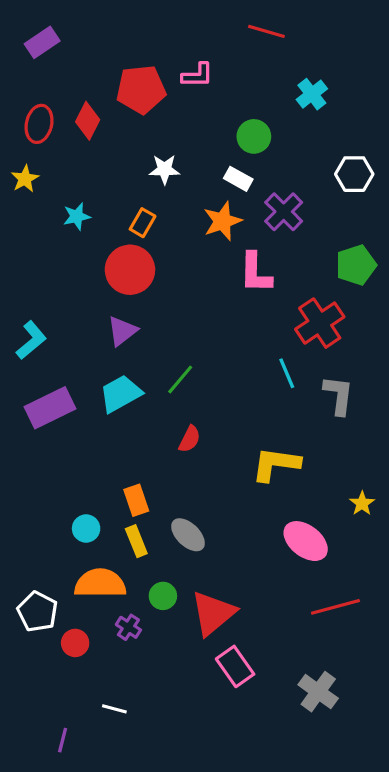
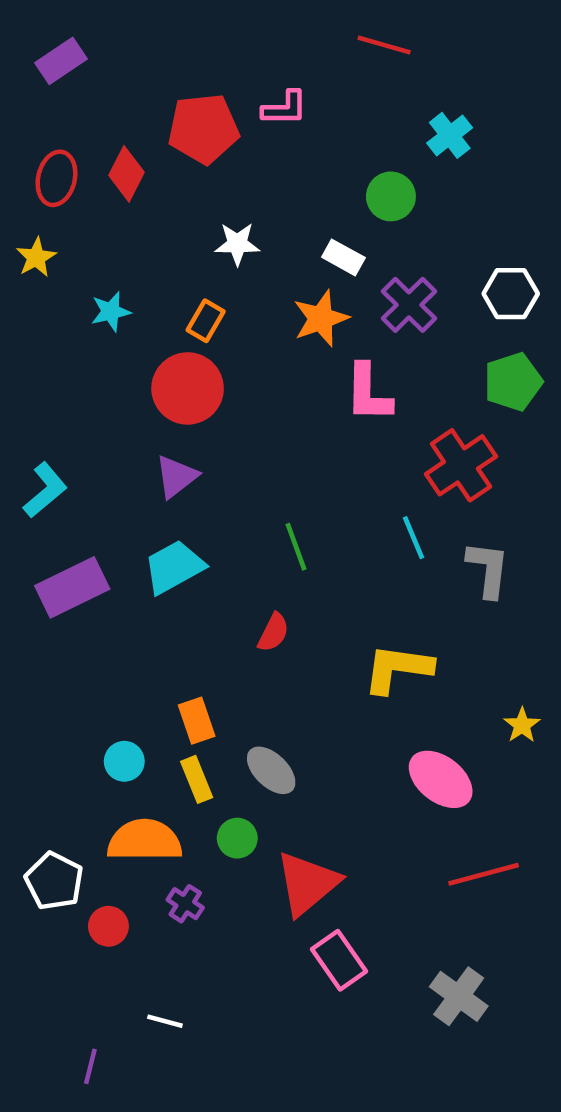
green circle: (254, 136) -> (391, 196), moved
white hexagon: (354, 174) -> (511, 294), moved
green line: (180, 380) -> (296, 547), moved, turned -60
green circle: (163, 596) -> (237, 838), moved

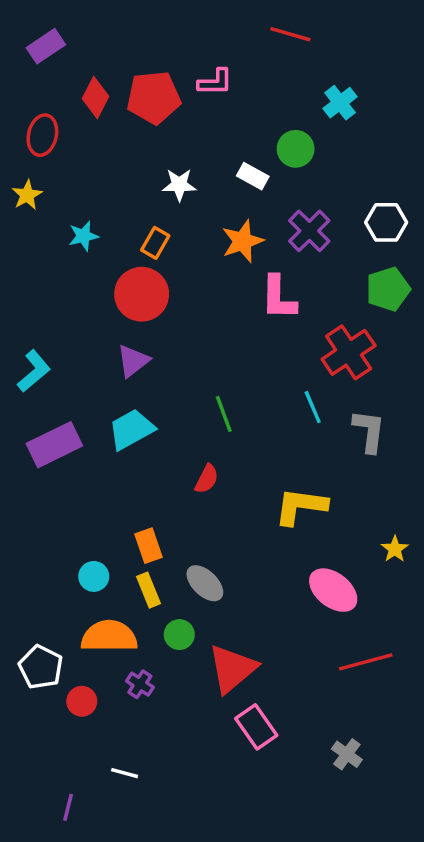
red diamond: (127, 174) -> (95, 97), moved
white rectangle: (343, 257) -> (253, 176), moved
gray cross: (459, 996) -> (347, 754), size x0.7

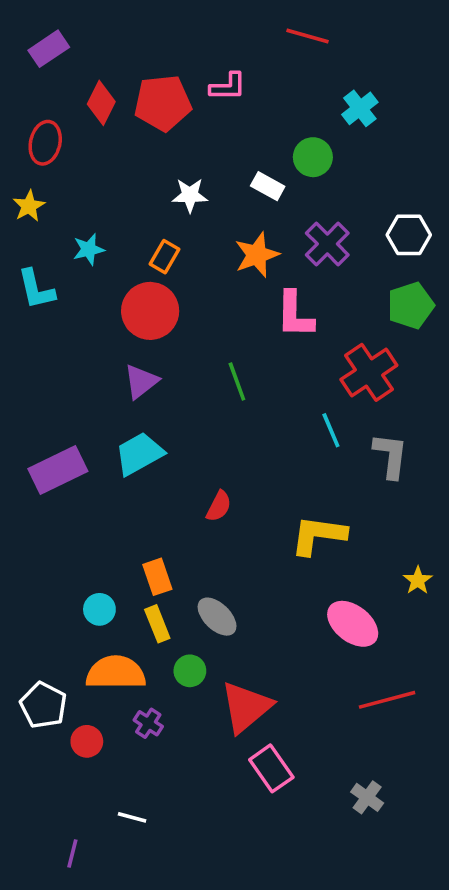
cyan L-shape: (34, 371) -> (36, 289), moved, turned 117
green line: (224, 414) -> (237, 381), moved

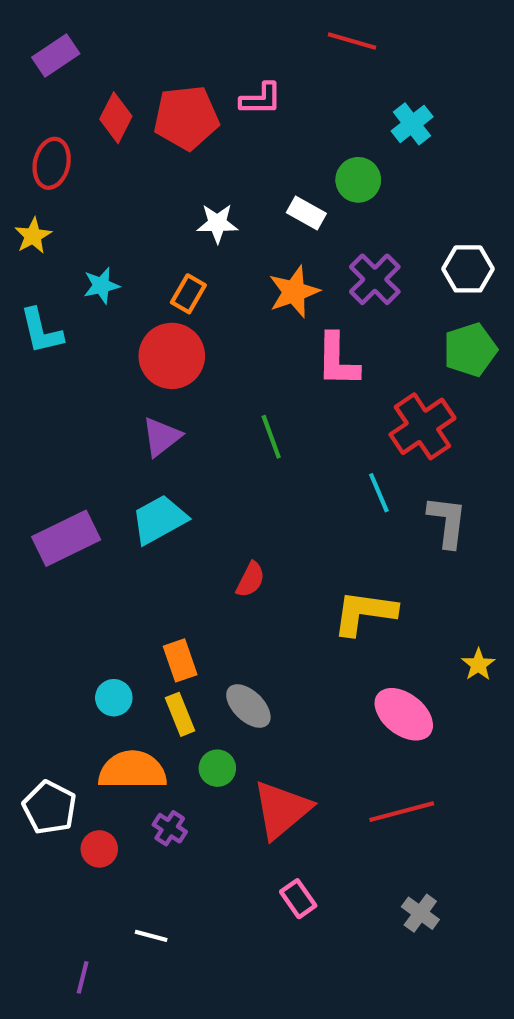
red line: (387, 700) -> (402, 812), moved
pink rectangle: (271, 768) -> (298, 899), moved, size x0.7

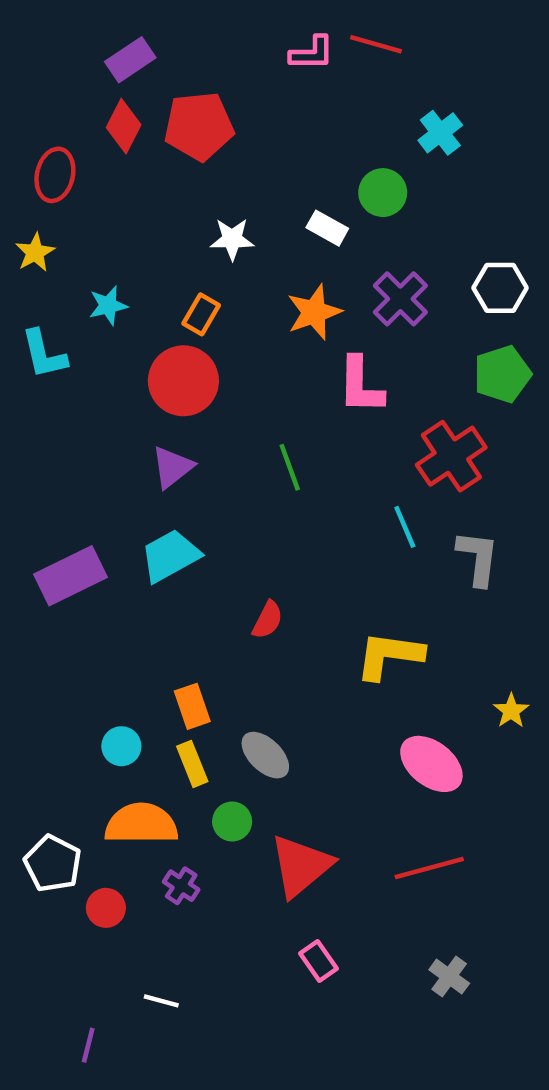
purple rectangle: (56, 56) -> (130, 60), moved
pink L-shape: (261, 99) -> (312, 53), moved

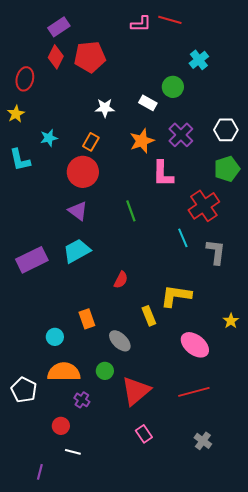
purple triangle: (172, 467) -> (78, 211), turned -45
yellow rectangle: (192, 764) -> (149, 316), moved
red circle: (106, 908) -> (61, 426), moved

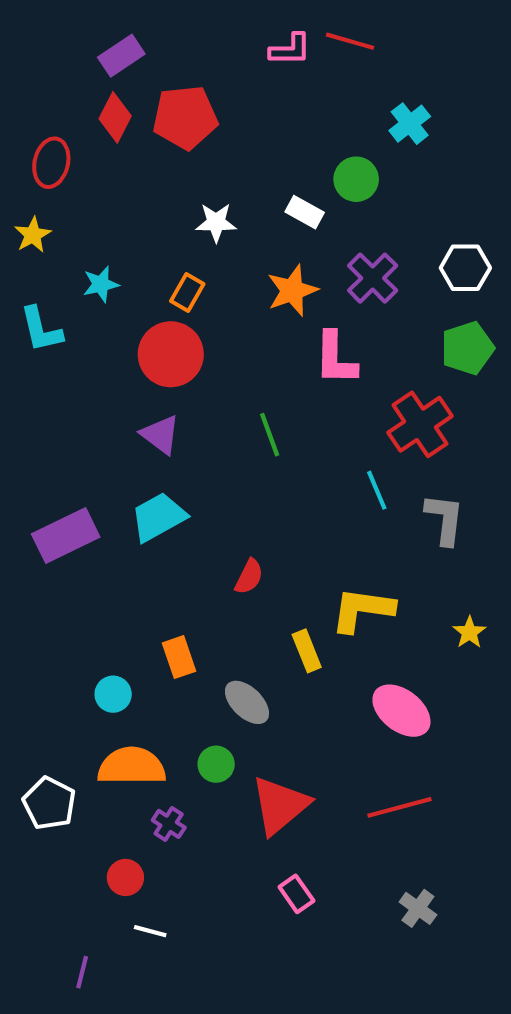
yellow star: (231, 321) -> (469, 632), moved

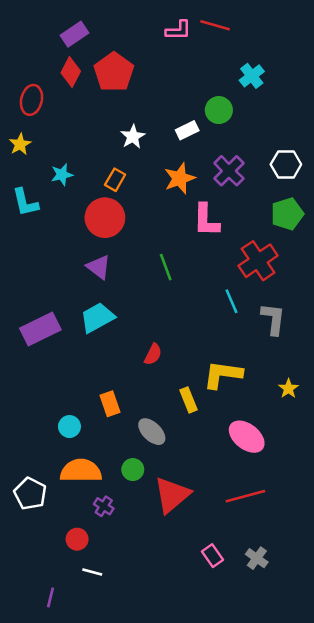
red pentagon: (185, 117) -> (114, 72), turned -30
white rectangle: (305, 212) -> (187, 130), turned -55
white star: (216, 222) -> (133, 137), turned -30
pink rectangle: (296, 894) -> (213, 556), moved

